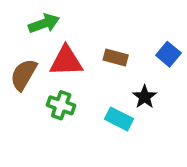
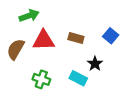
green cross: (61, 105) -> (41, 79), moved

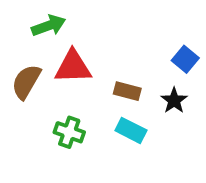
brown rectangle: (76, 38) -> (127, 91), moved
black star: (95, 64) -> (174, 100), moved

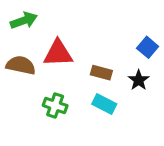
green arrow: (49, 26) -> (24, 20), moved
brown semicircle: (26, 82) -> (21, 65), turned 72

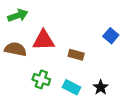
black star: (139, 80) -> (101, 87), moved
cyan rectangle: (104, 104) -> (72, 87), moved

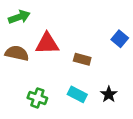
green cross: (41, 79) -> (37, 98), moved

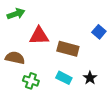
brown semicircle: (17, 53) -> (15, 58), moved
brown rectangle: (82, 59) -> (68, 49), size x1.5

